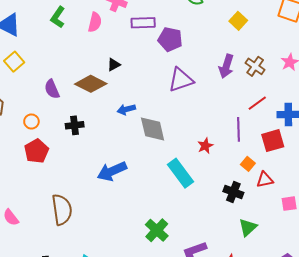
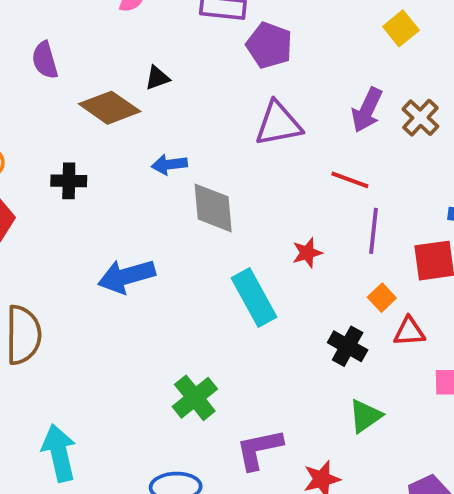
purple semicircle: (52, 89) -> (45, 60), moved
red line: (257, 103) -> (350, 180), moved, turned 48

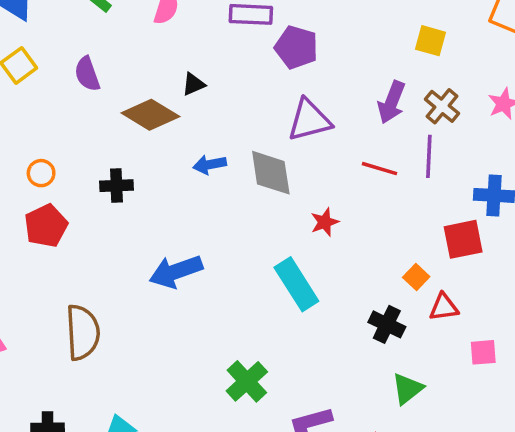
yellow square: (401, 28) -> (431, 41), moved, turned -32
gray diamond: (213, 208) -> (271, 173), moved
purple line: (373, 231) -> (429, 156), moved
red star: (307, 253) -> (325, 222), moved

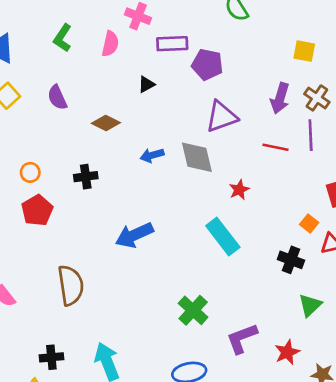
black triangle: (193, 84) -> (146, 84), moved
brown diamond: (150, 115) -> (106, 123), size x0.7

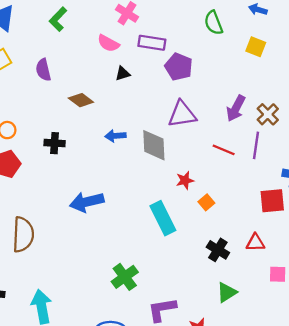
pink semicircle: (110, 44) -> (108, 43), moved, turned 95
yellow square: (304, 51) -> (256, 47), moved
orange square: (309, 223) -> (206, 202), moved

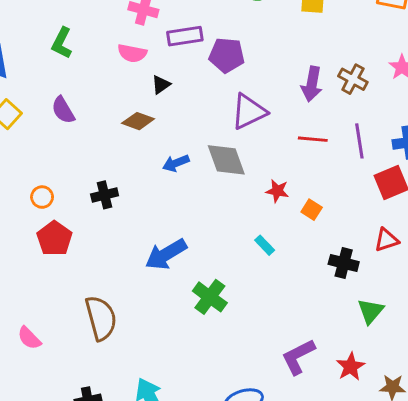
brown diamond: (81, 100) -> (138, 121), moved
purple line: (256, 145) -> (359, 141), moved
red star: (185, 180) -> (277, 191), turned -30
cyan rectangle: (163, 218) -> (265, 245), size x0.5
green cross: (125, 277) -> (210, 297), moved

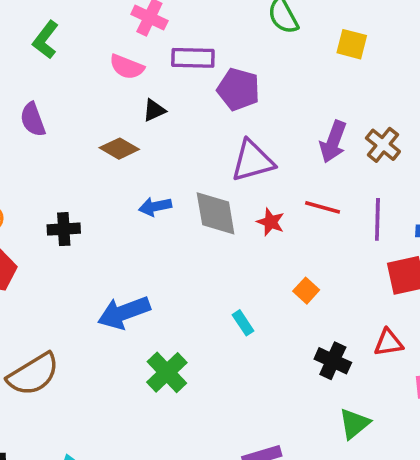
red star: (277, 191) -> (271, 222), moved
brown semicircle: (101, 318) -> (33, 374), turned 63

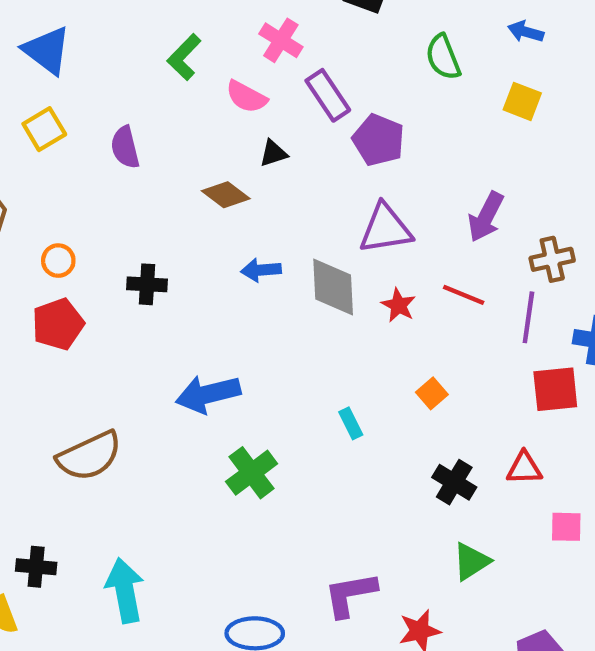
green L-shape: (46, 40) -> (184, 57), moved
purple rectangle: (193, 58) -> (328, 95), turned 48
brown cross: (383, 145) -> (552, 259), moved, turned 32

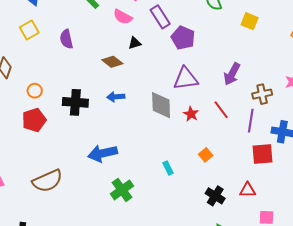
blue arrow: (261, 270) -> (116, 97), moved
black cross: (147, 284) -> (75, 102), size x1.4
red line: (464, 295) -> (221, 110), turned 30

